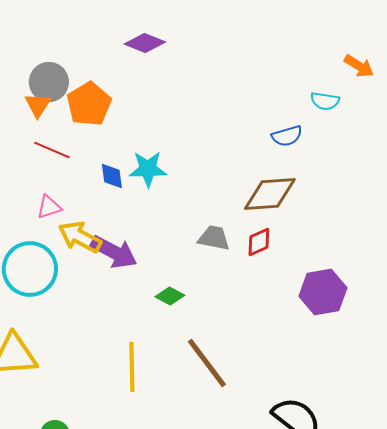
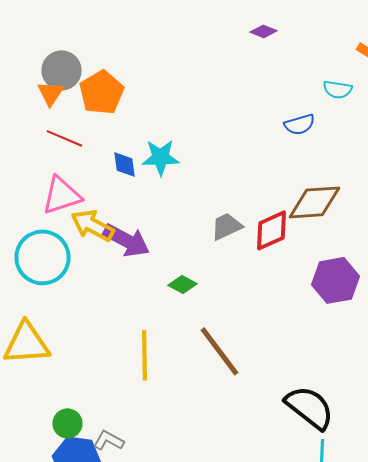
purple diamond: (145, 43) -> (264, 31), moved, size x0.7
brown diamond: (270, 194) -> (314, 202), moved
pink triangle: (49, 207) -> (62, 195), size x1.6
gray trapezoid: (214, 238) -> (226, 226), turned -36
red diamond: (259, 242) -> (272, 230), size x1.4

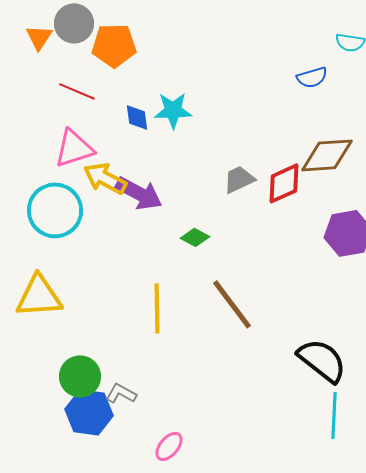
orange pentagon: (102, 92) -> (114, 45), turned 30
orange triangle: (50, 93) -> (39, 37), moved
green circle: (68, 423) -> (80, 376), size x1.4

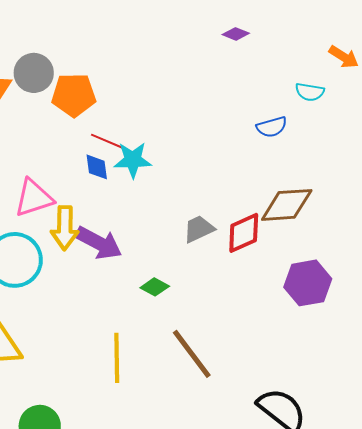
red line: (77, 91) -> (109, 142), moved
yellow arrow: (105, 178) -> (65, 228), turned -117

